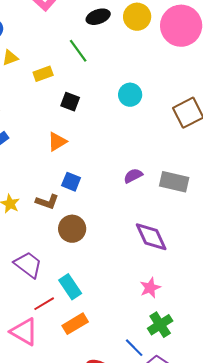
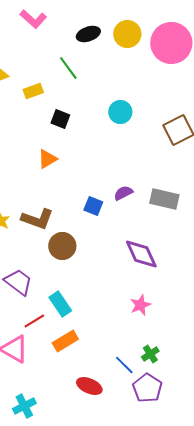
blue square: (71, 182) -> (93, 206), moved
brown L-shape: (47, 202) -> (37, 219), size x1.4
green cross: (160, 325) -> (150, 354), moved, size x0.7

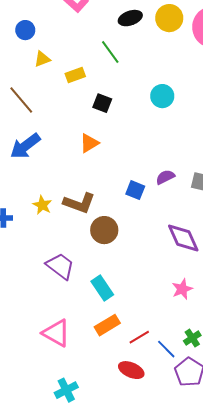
red line: (34, 321) -> (139, 337), moved

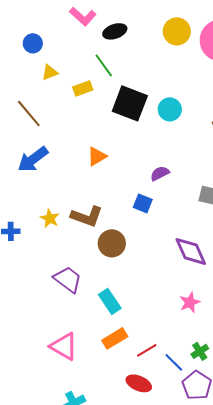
black ellipse: (130, 18) -> (115, 31), moved
green line: (110, 52) -> (104, 65), moved
black square: (102, 103) -> (130, 103), moved, size x1.8
purple semicircle: (165, 177) -> (160, 173), moved

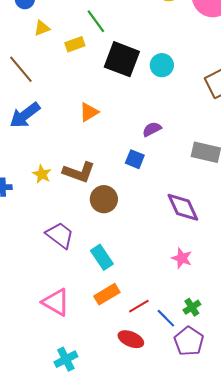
pink star: (190, 302) -> (182, 258), turned -30

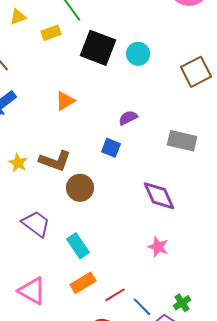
green cross: (192, 307) -> (182, 303), moved

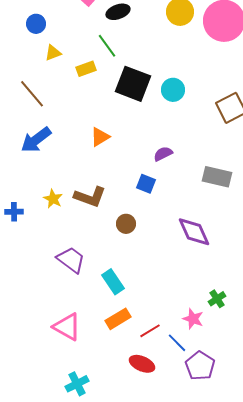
brown circle: (80, 188) -> (126, 224), moved, size x0.7
pink star: (158, 247) -> (193, 319), moved
green cross: (182, 303) -> (217, 299), moved

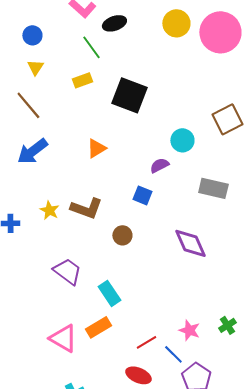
green line: (107, 46) -> (91, 47), moved
yellow triangle: (53, 53) -> (35, 67), moved, turned -36
cyan circle: (173, 90) -> (182, 140), moved
green cross: (217, 299) -> (227, 325), moved
orange rectangle: (118, 319) -> (98, 327), moved

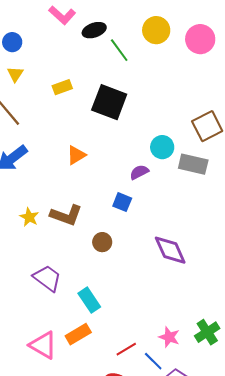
pink circle: (220, 32) -> (200, 39), size x0.7
green line: (91, 47) -> (119, 50), moved
gray rectangle: (213, 188) -> (193, 164), moved
green cross: (227, 325) -> (207, 332), size x1.4

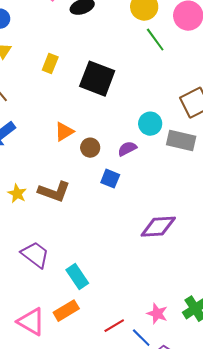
green line: (119, 50) -> (155, 40), moved
yellow rectangle: (62, 87) -> (50, 64), turned -48
brown circle: (102, 242) -> (90, 148), moved
purple diamond: (170, 250) -> (158, 227), turned -69

